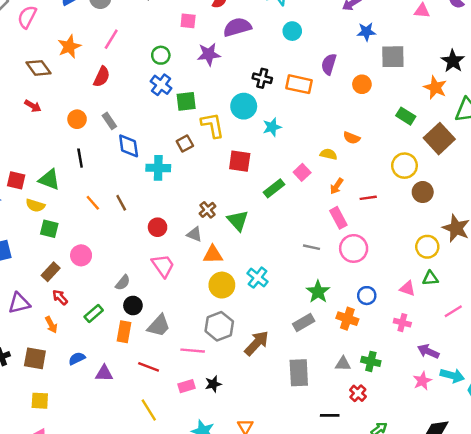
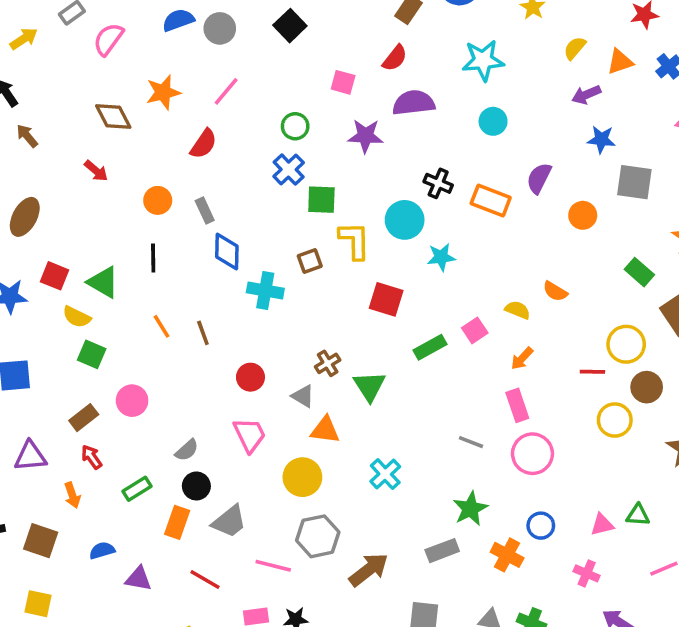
red line: (368, 198) -> (592, 372), moved
yellow circle: (427, 247) -> (615, 420), moved
yellow circle: (222, 285) -> (302, 477), moved
pink triangle: (407, 288) -> (602, 525), turned -42

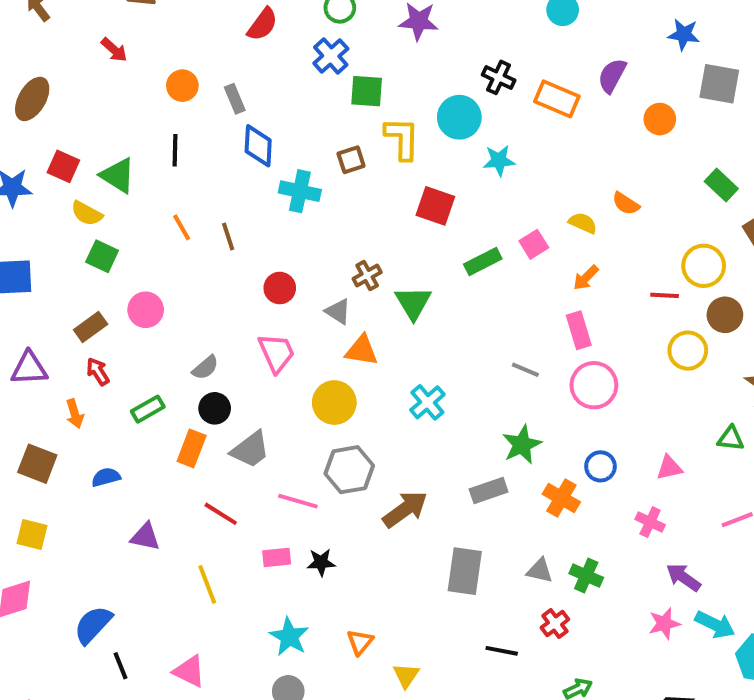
red semicircle: (204, 144) -> (263, 24), moved
green triangle: (638, 515) -> (731, 438), moved
purple triangle: (138, 579) -> (145, 537), moved

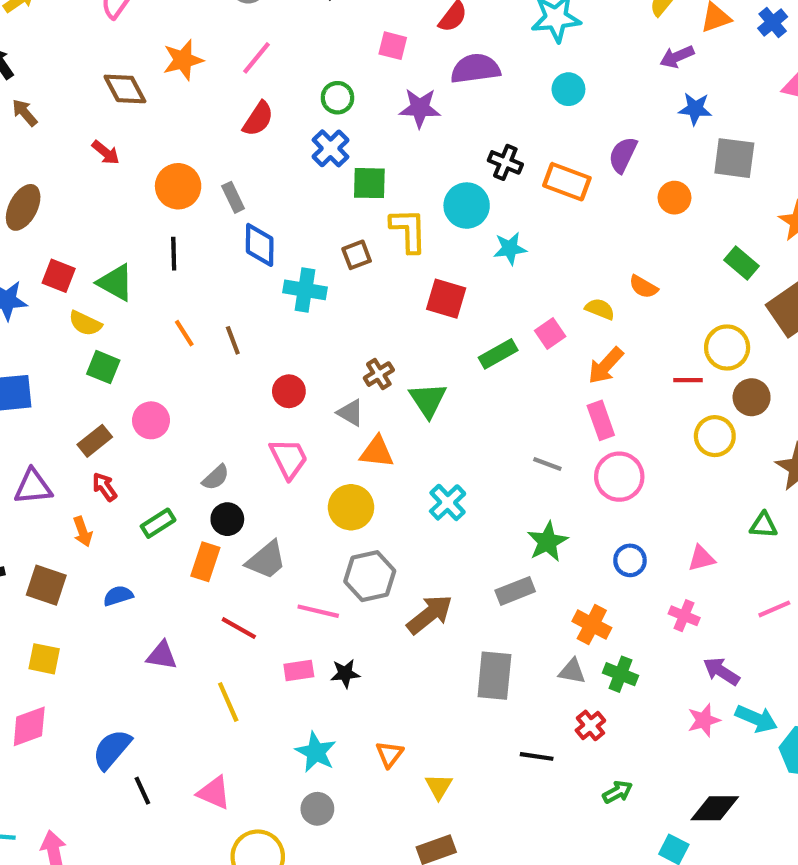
orange circle: (182, 86) -> (178, 186), size x1.4
orange arrow: (586, 278) -> (606, 366), size x1.4
orange cross: (561, 498) -> (592, 625), moved

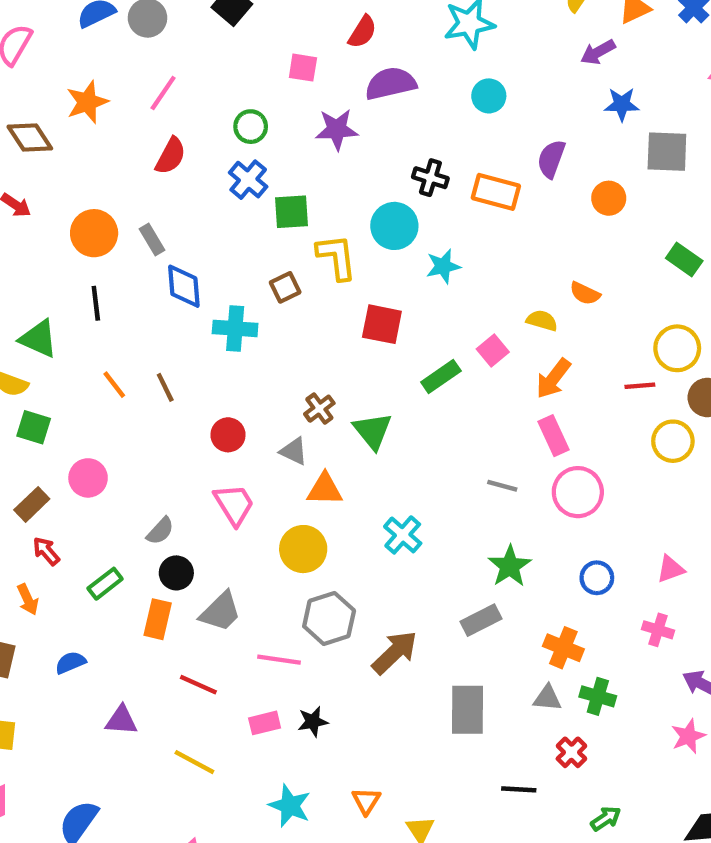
yellow line: (228, 702) -> (194, 762), turned -33

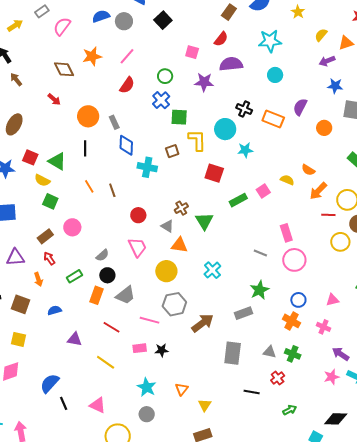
orange arrow: (553, 378) -> (318, 191), moved
orange cross: (563, 648) -> (291, 321), moved

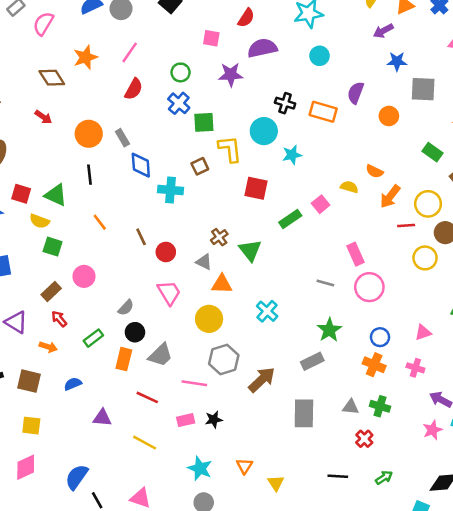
brown line: (112, 190) -> (141, 237), moved
purple triangle: (15, 257) -> (16, 322), turned 42
orange arrow: (38, 279) -> (48, 347), turned -48
black line: (252, 392) -> (338, 476), moved

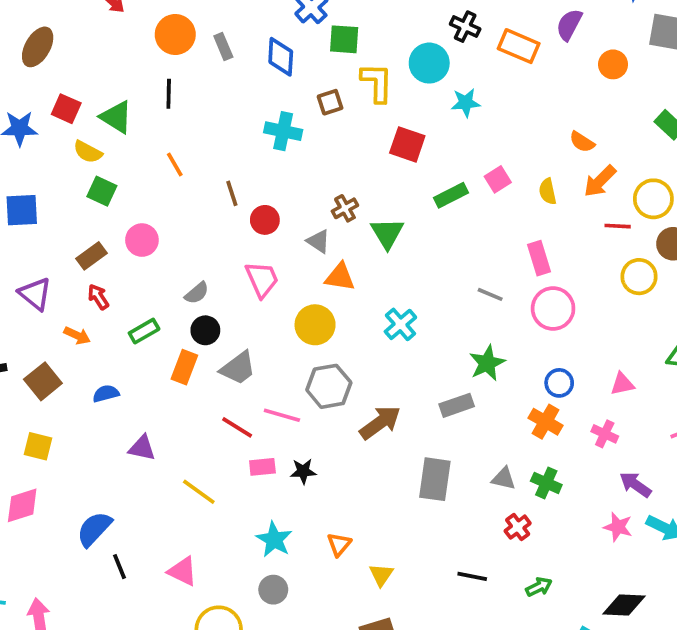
blue diamond: (141, 165) -> (281, 57), moved
yellow semicircle: (349, 187) -> (548, 191), moved, turned -126
brown square: (29, 381) -> (43, 381), turned 30
red line: (147, 397) -> (237, 427), moved
pink star: (433, 430) -> (618, 527), turned 30

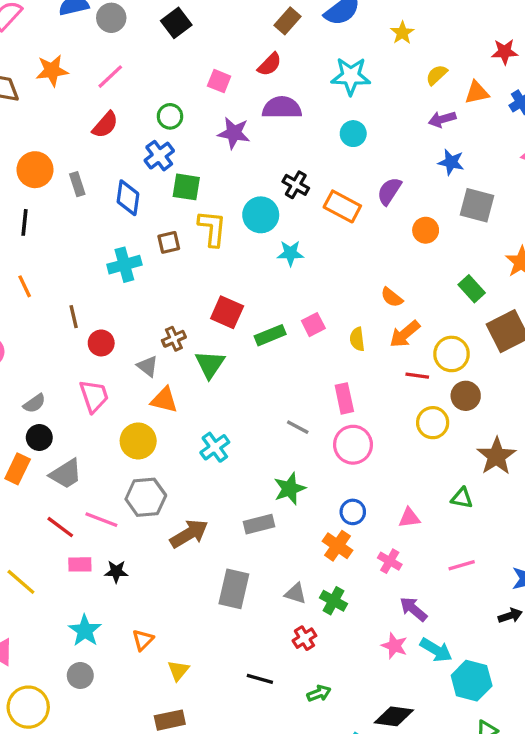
cyan cross: (283, 131) -> (124, 265), turned -32
red square: (407, 144) -> (227, 312), moved

